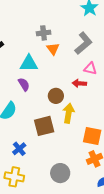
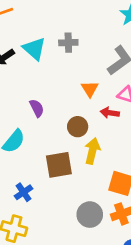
orange triangle: (53, 49) -> (90, 89), moved
cyan triangle: (29, 63) -> (34, 49), moved, turned 36
gray circle: (60, 173) -> (90, 215), moved

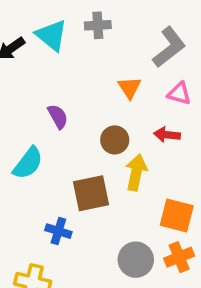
red arrow: (110, 113) -> (167, 135), moved
blue cross: (24, 192) -> (58, 231), moved, turned -36

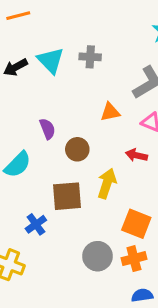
orange triangle: (130, 88) -> (110, 112), turned 45
brown circle: (115, 140) -> (77, 149), moved
blue cross: (58, 231) -> (36, 224), turned 30

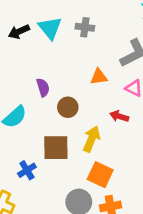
orange square: (136, 224) -> (100, 175), moved

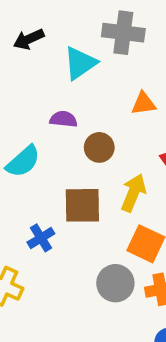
gray cross: (85, 27) -> (123, 33), size x1.5
cyan triangle: (50, 28) -> (80, 63), moved, turned 35
purple semicircle: (43, 87) -> (63, 119), turned -66

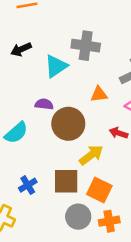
brown circle: (99, 147) -> (68, 124), size x1.6
yellow arrow: (133, 193) -> (91, 155), turned 30
brown square: (82, 205) -> (66, 181), moved

